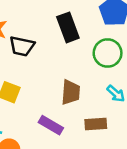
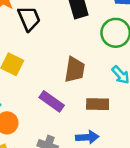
black trapezoid: (22, 46) -> (29, 18), turned -130

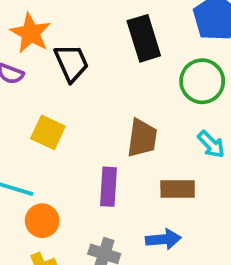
purple rectangle: (52, 101) -> (109, 187), turned 60

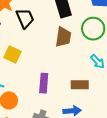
brown trapezoid: (142, 138) -> (63, 37), moved

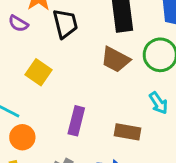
brown trapezoid: (63, 37) -> (115, 59), turned 100

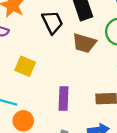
black trapezoid: (65, 24) -> (52, 22), moved

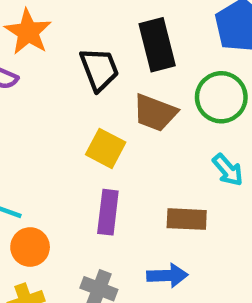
yellow square: (25, 66) -> (106, 148), moved

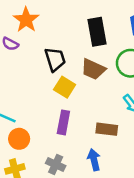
black trapezoid: (99, 69) -> (55, 59), moved
blue arrow: (167, 275) -> (94, 160), turned -105

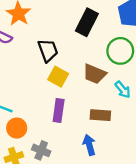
black rectangle: (97, 32) -> (87, 22), turned 40
brown trapezoid: (93, 69) -> (94, 74), moved
gray cross: (56, 164) -> (41, 150), moved

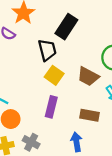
black rectangle: (87, 22) -> (66, 27), moved

